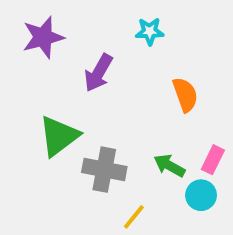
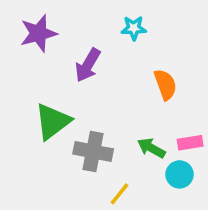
pink rectangle: (213, 160) -> (190, 143), turned 55

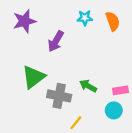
orange semicircle: (165, 84) -> (113, 21), moved
green arrow: (151, 148) -> (88, 86), moved

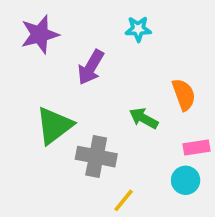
orange semicircle: (113, 21) -> (184, 95), moved
green arrow: (88, 86) -> (144, 118), moved

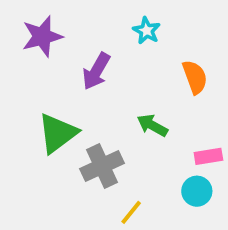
cyan star: (138, 29) -> (147, 31), turned 30
orange semicircle: (184, 95) -> (195, 77), moved
gray cross: (96, 157) -> (102, 166), turned -36

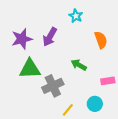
purple star: (42, 36) -> (22, 39), moved
green triangle: (58, 133) -> (30, 69), turned 35
cyan circle: (197, 191) -> (95, 104), moved

